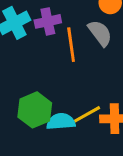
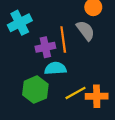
purple cross: (48, 21) -> (45, 47), moved
cyan semicircle: (61, 122) -> (55, 68), moved

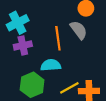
purple cross: (45, 47) -> (23, 45), moved

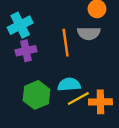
gray semicircle: (79, 30) -> (89, 33), turned 126
cyan semicircle: (51, 65) -> (69, 84), moved

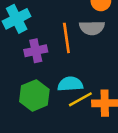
purple cross: (26, 51) -> (36, 51), moved

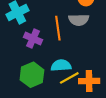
purple cross: (36, 51) -> (33, 38), turned 36

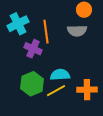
orange line: (58, 28) -> (46, 32), moved
yellow line: (69, 78) -> (56, 91), moved

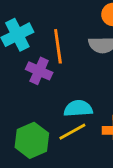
green hexagon: (32, 84) -> (32, 140), moved

